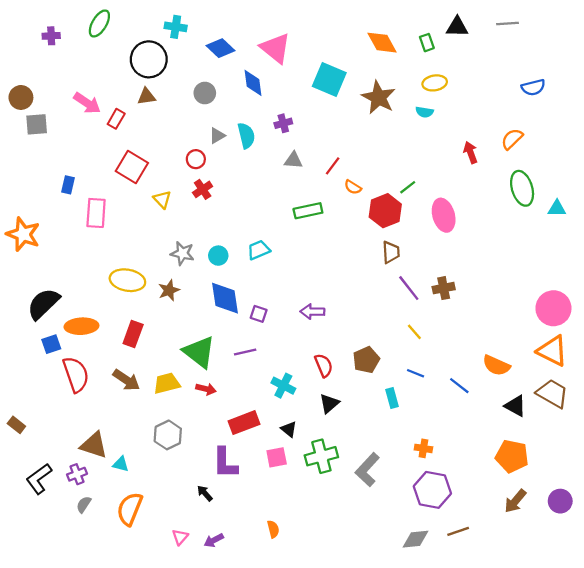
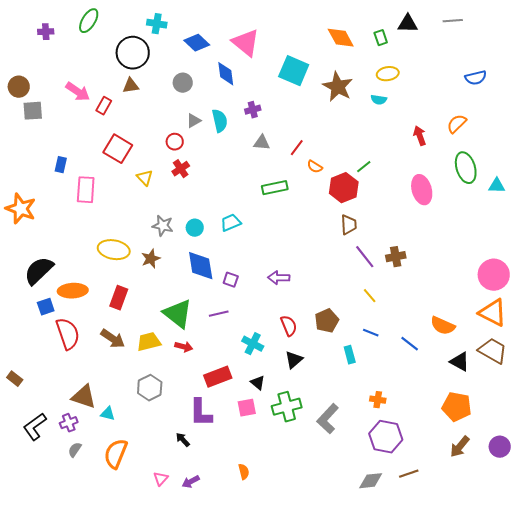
pink ellipse: (444, 215) -> (422, 190), moved

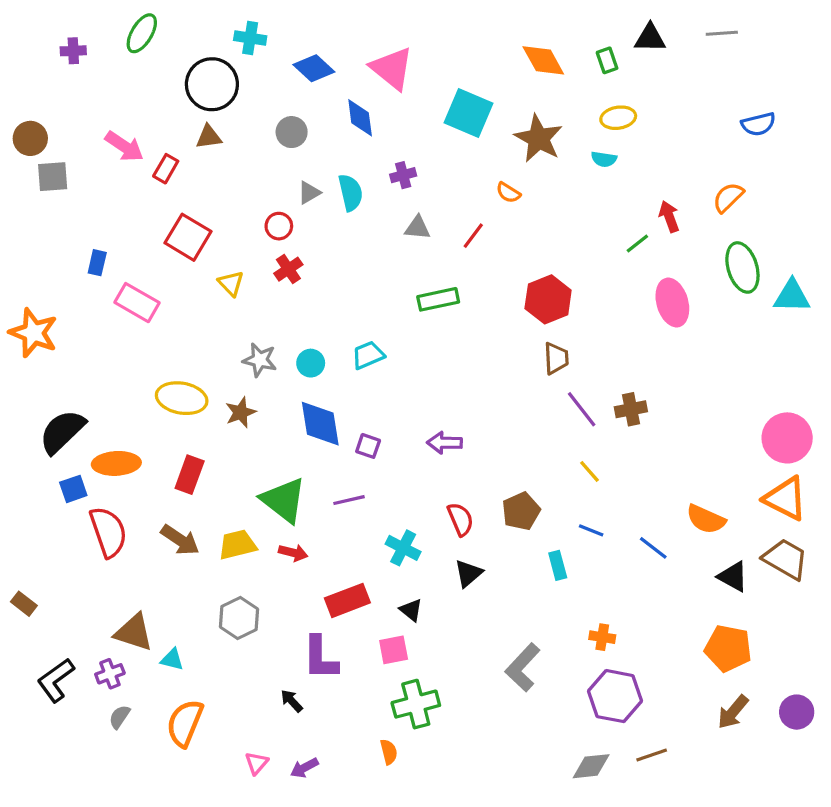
orange semicircle: (315, 167) -> (508, 193), moved
green line: (364, 167) -> (637, 244), moved
cyan triangle: (497, 186) -> (792, 296), size x1.4
pink rectangle: (86, 190) -> (137, 303), turned -64
green cross: (287, 407) -> (416, 704), moved

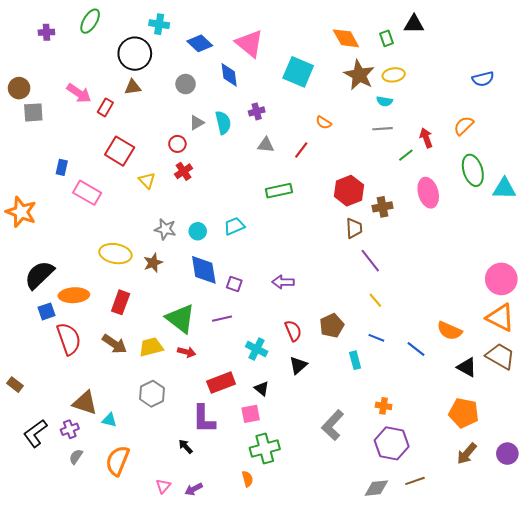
gray line: (722, 33) -> (382, 129), moved
brown star: (539, 138) -> (359, 75), moved
brown cross: (631, 409) -> (382, 207), moved

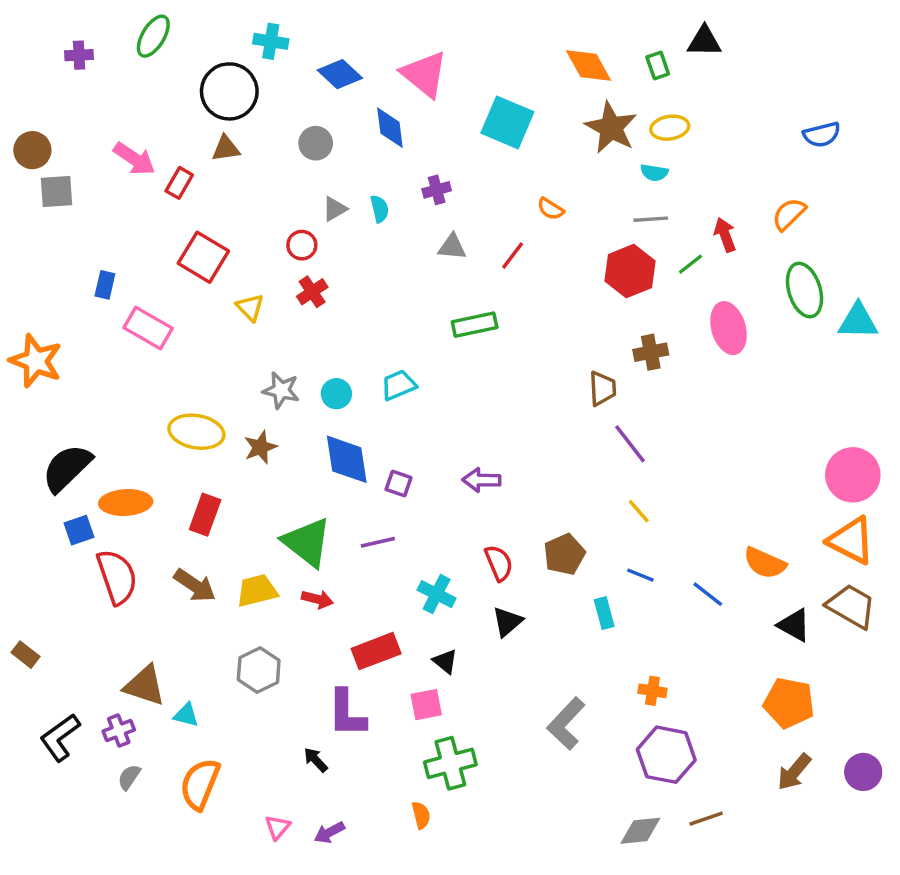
cyan semicircle: (223, 123) -> (380, 209), size x0.7
red hexagon: (349, 191) -> (630, 271), moved

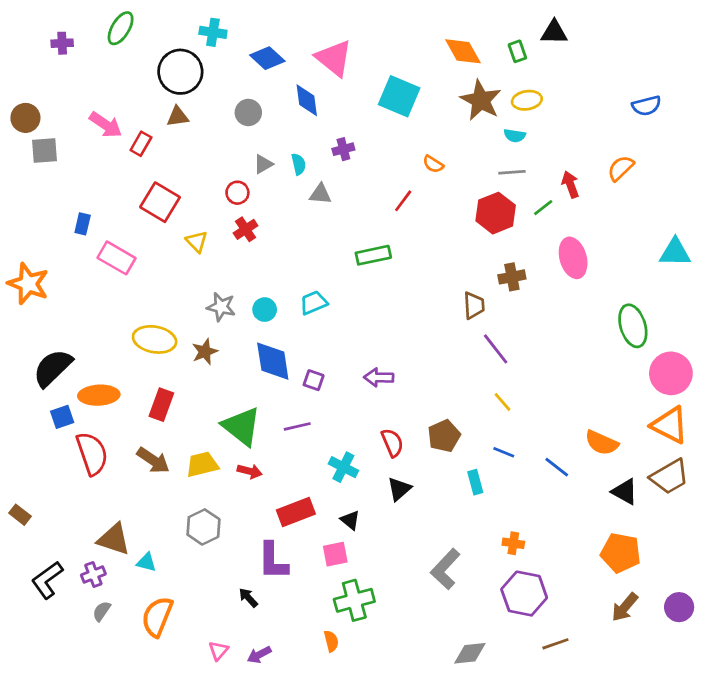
gray triangle: (452, 247) -> (320, 194), moved
green ellipse: (804, 290) -> (633, 326), moved
brown trapezoid: (851, 606) -> (670, 477), turned 120
gray diamond: (640, 831) -> (470, 653), moved

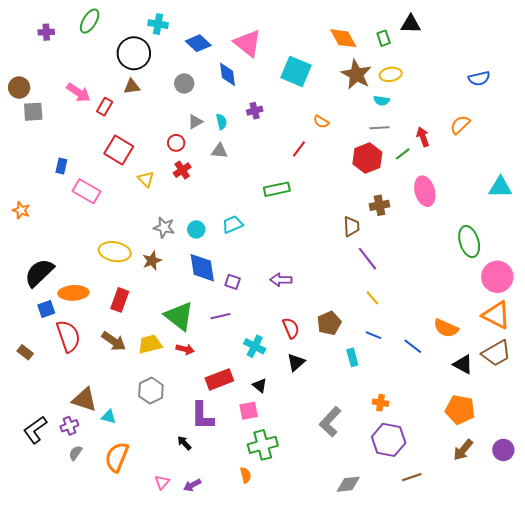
gray triangle: (320, 194) -> (219, 151), moved
orange star: (28, 284) -> (21, 210), size x0.6
brown rectangle: (20, 515) -> (25, 352), moved

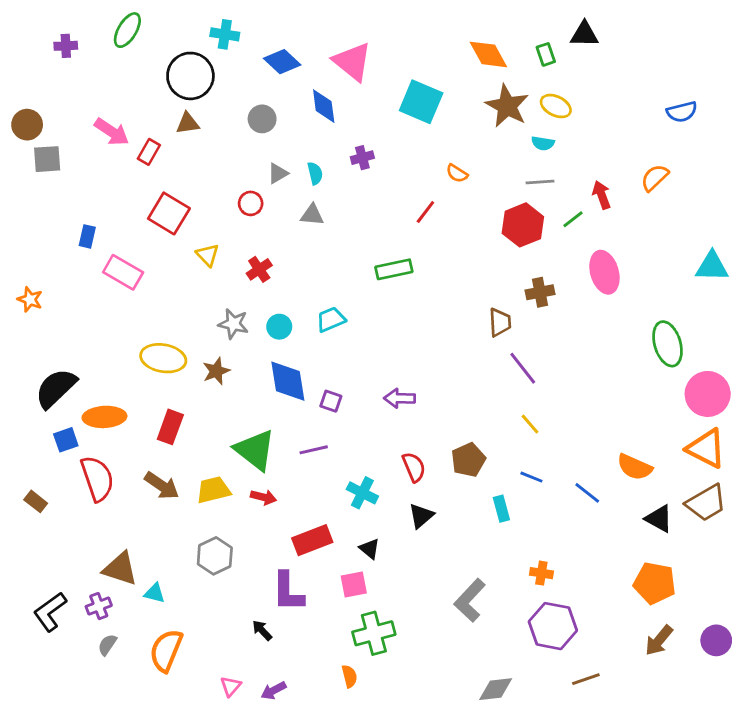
yellow ellipse: (391, 74) -> (556, 106), turned 35
red cross: (182, 170) -> (259, 269), moved

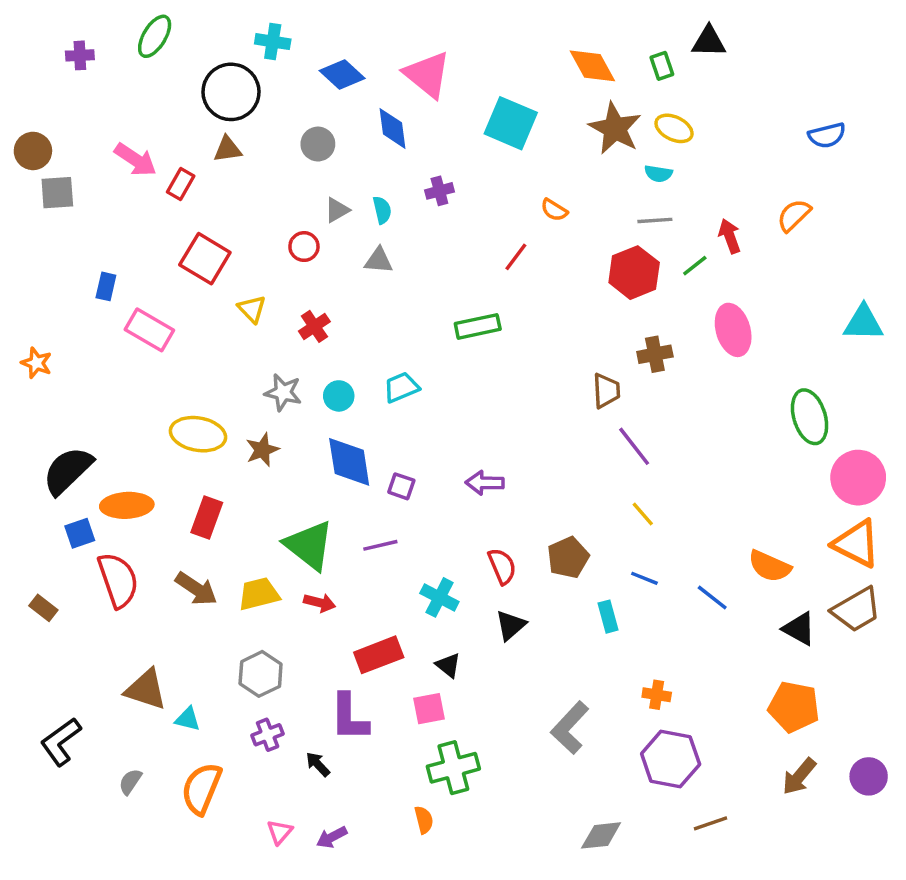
purple cross: (99, 606) -> (267, 735), moved

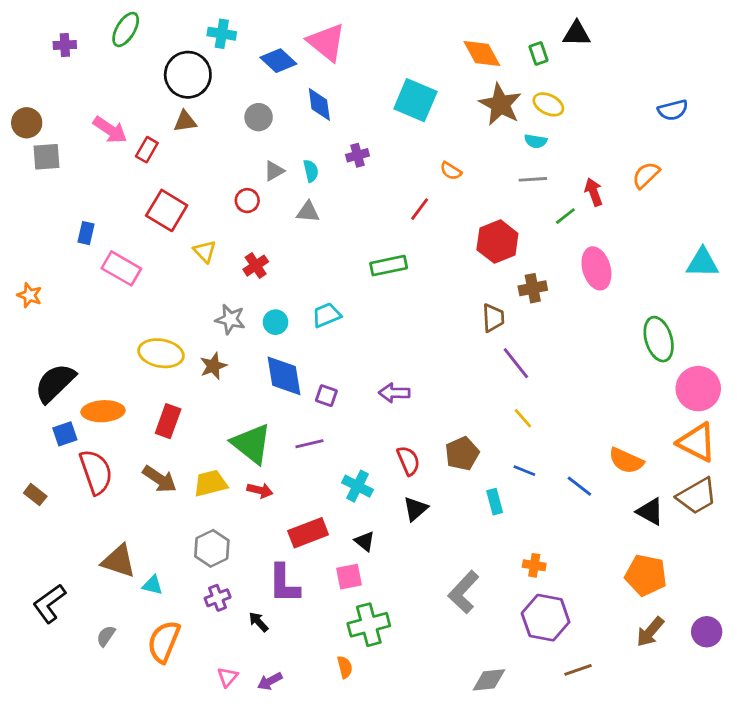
pink triangle: (427, 75) -> (326, 42), moved
red hexagon: (634, 273) -> (497, 242), moved

